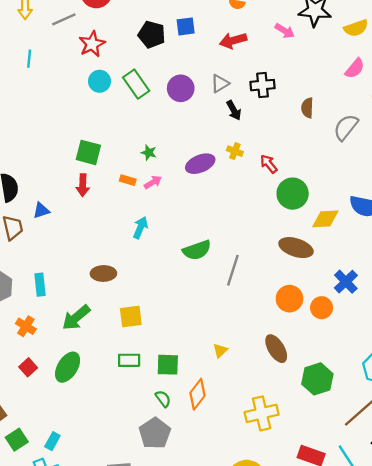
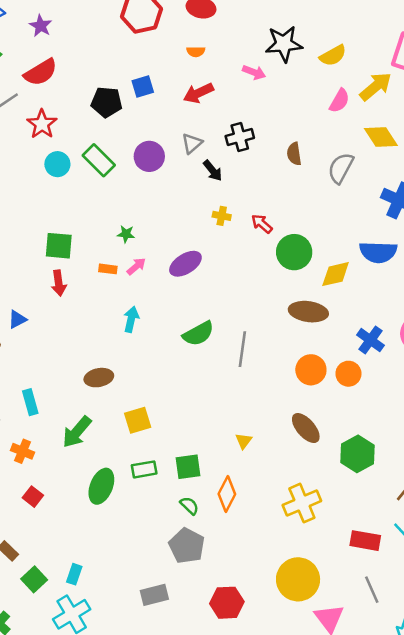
purple ellipse: (200, 164) -> (185, 264), moved
green ellipse: (68, 367) -> (101, 486), moved

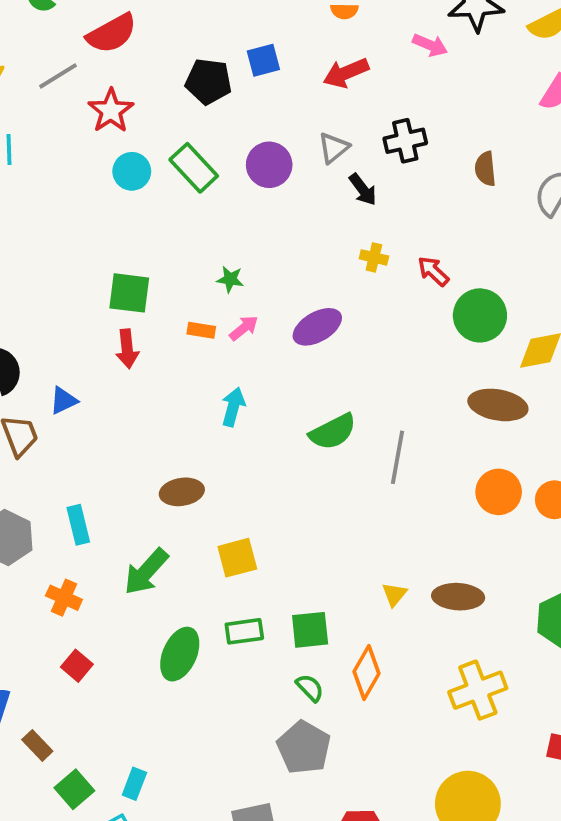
brown ellipse: (306, 428) -> (458, 597), moved, turned -48

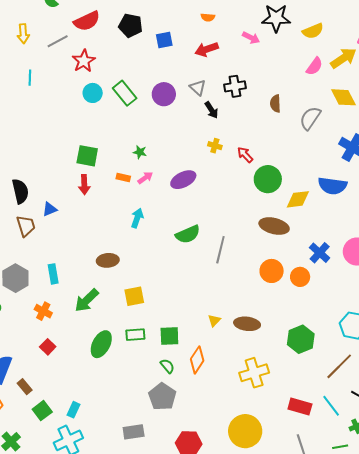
black pentagon: (208, 81) -> (131, 25), moved
gray triangle: (334, 148) -> (198, 88), turned -42

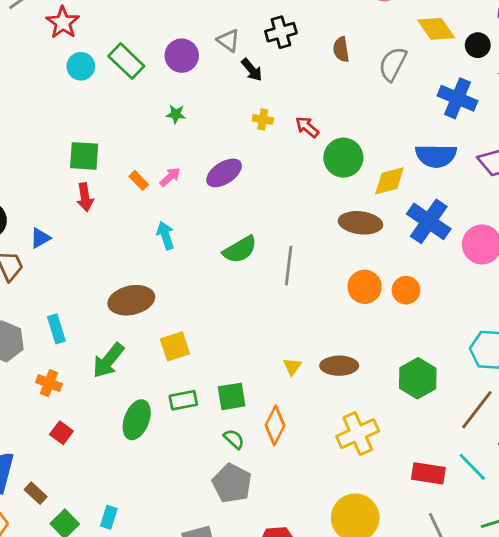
green star: (140, 152) -> (176, 114), moved
orange rectangle: (123, 178) -> (139, 180), turned 40
cyan arrow: (137, 218) -> (166, 235), turned -30
blue cross: (320, 253) -> (429, 221), moved, size x1.4
brown ellipse: (108, 260) -> (131, 300), size x1.4

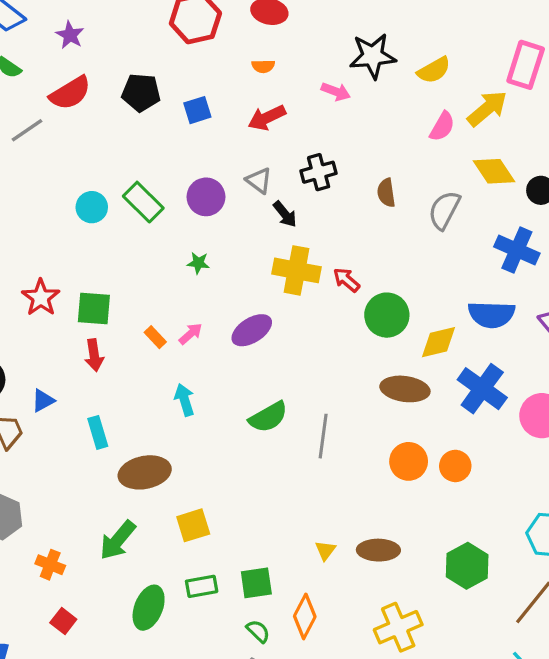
red star: (63, 23) -> (41, 298), moved
yellow cross: (263, 119) -> (296, 270), size x2.0
cyan rectangle: (56, 329) -> (98, 432), moved

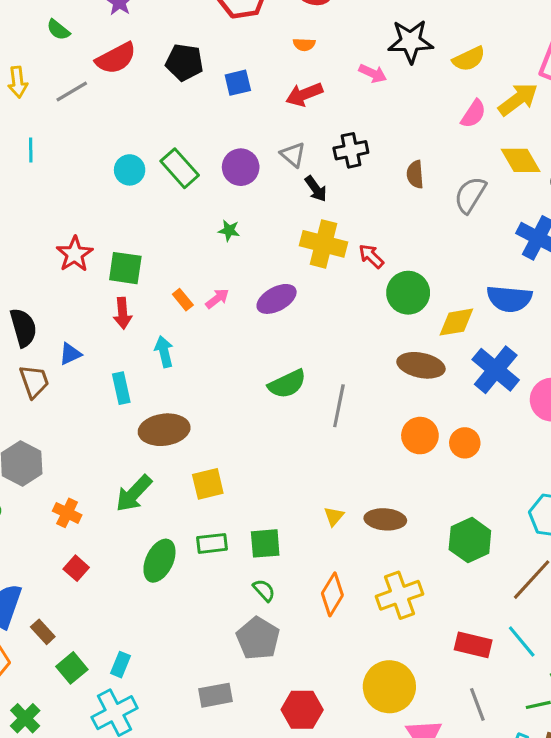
cyan arrow: (185, 400) -> (164, 352), moved
orange diamond: (305, 616) -> (332, 594), moved

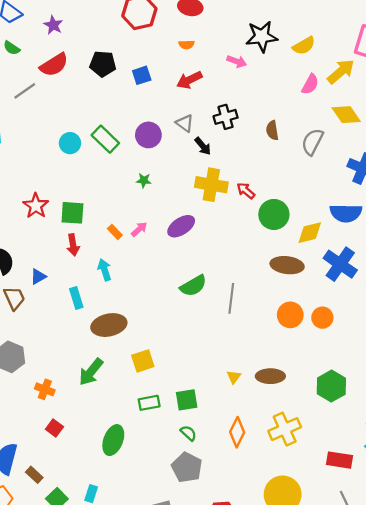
green ellipse: (159, 561) -> (113, 440), moved

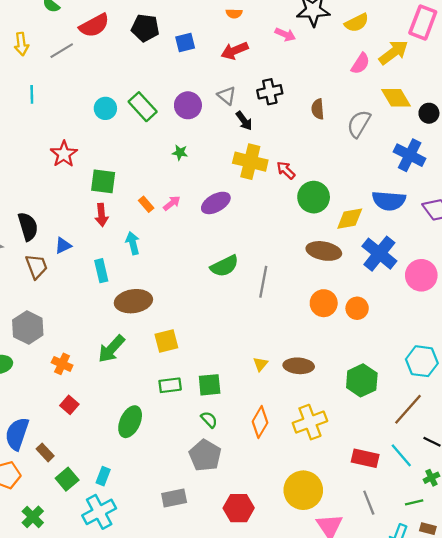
red star: (36, 206) -> (64, 154), moved

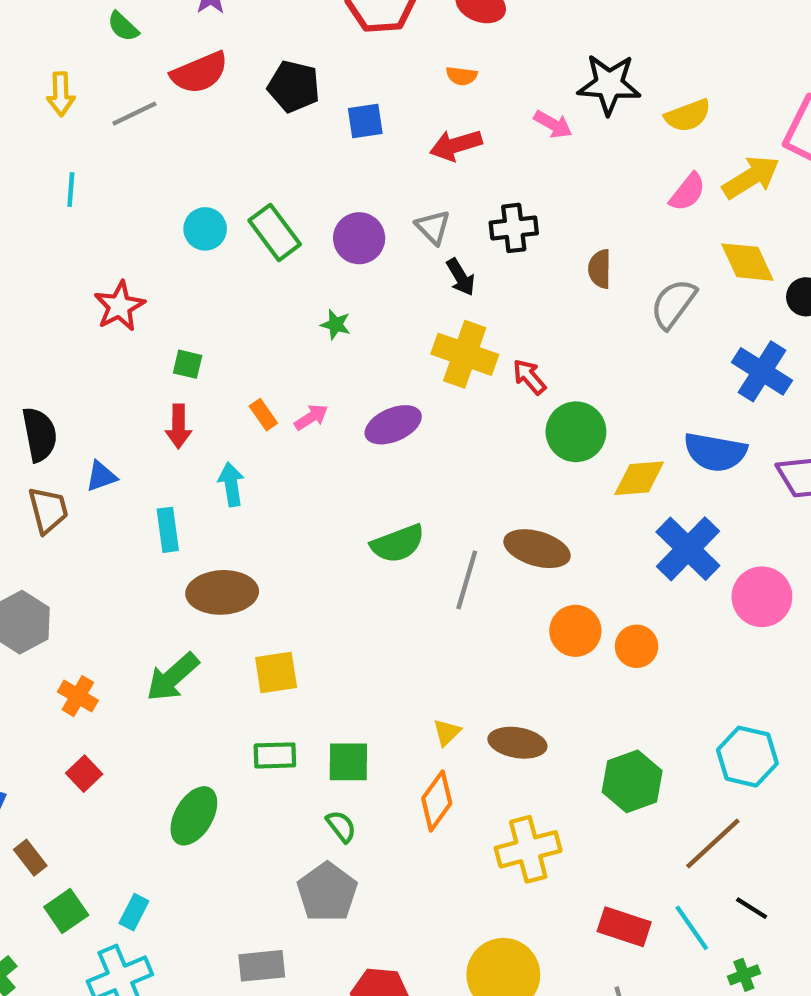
green square: (103, 181) -> (188, 364), size x0.6
brown ellipse: (324, 251) -> (537, 549), moved
orange diamond: (260, 422) -> (437, 801), moved

